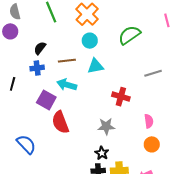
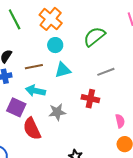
gray line: (153, 73) -> (106, 72), moved
gray star: (106, 126) -> (57, 112), moved

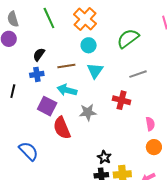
cyan triangle: (63, 70) -> (95, 71), turned -42

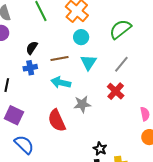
gray line: (138, 74) -> (121, 64), moved, turned -30
red cross: (122, 100) -> (116, 91), turned 30
purple square: (47, 106) -> (14, 115), moved

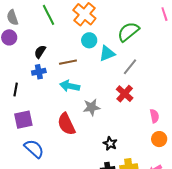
cyan triangle: (88, 62) -> (107, 53), moved, turned 36
purple square: (14, 115) -> (23, 120), turned -36
black star: (100, 149) -> (110, 144), moved

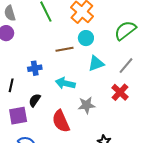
black semicircle: (40, 52) -> (35, 100), moved
cyan triangle: (107, 53) -> (96, 63), moved
brown line: (68, 62) -> (65, 49), moved

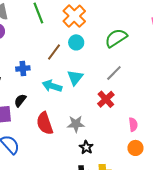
brown line: (65, 49) -> (54, 52), turned -48
cyan triangle: (96, 63) -> (75, 78), moved, turned -36
gray star: (86, 105) -> (76, 124), moved

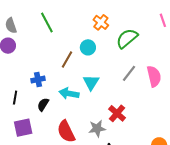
orange cross: (74, 16) -> (101, 22), moved, size x0.7
red cross: (106, 99) -> (117, 113), moved
black semicircle: (20, 100) -> (43, 105), moved
pink semicircle: (133, 125) -> (154, 76), moved, size x1.5

